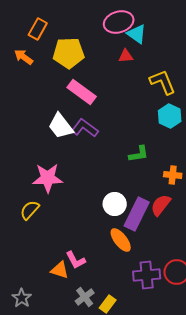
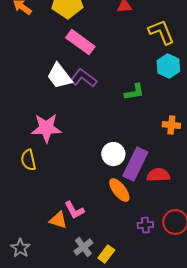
green L-shape: (139, 154) -> (134, 92), moved
red semicircle: (161, 205) -> (158, 175), moved, turned 50
yellow semicircle: (30, 210) -> (28, 160), turned -55
purple cross: (147, 275) -> (145, 225), size x0.6

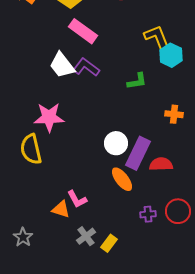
yellow L-shape: (161, 32) -> (157, 37), moved
yellow semicircle: (28, 160) -> (31, 149), size x1.4

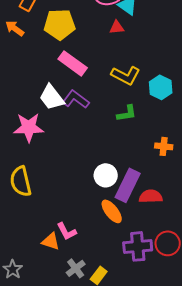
yellow L-shape: (157, 37) -> (126, 75), moved, turned 140
pink star: (49, 117) -> (29, 127), moved
purple cross: (148, 214) -> (138, 246), size x1.8

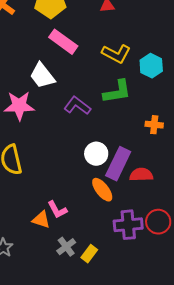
purple L-shape: (76, 99) -> (77, 106), moved
green L-shape: (127, 113) -> (117, 92), size x1.4

